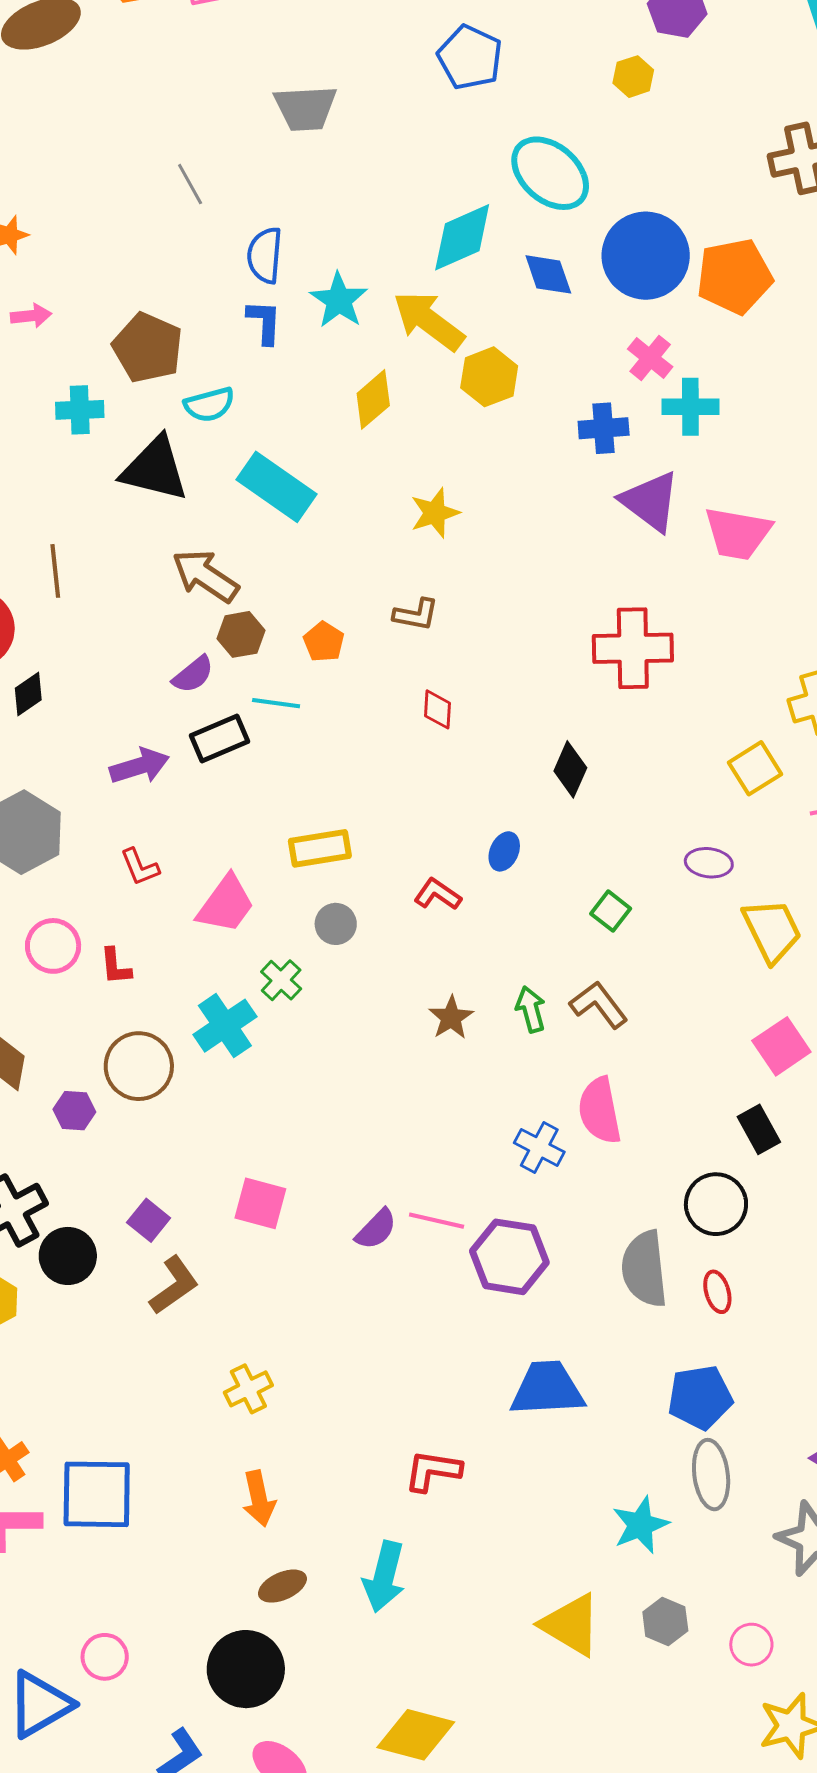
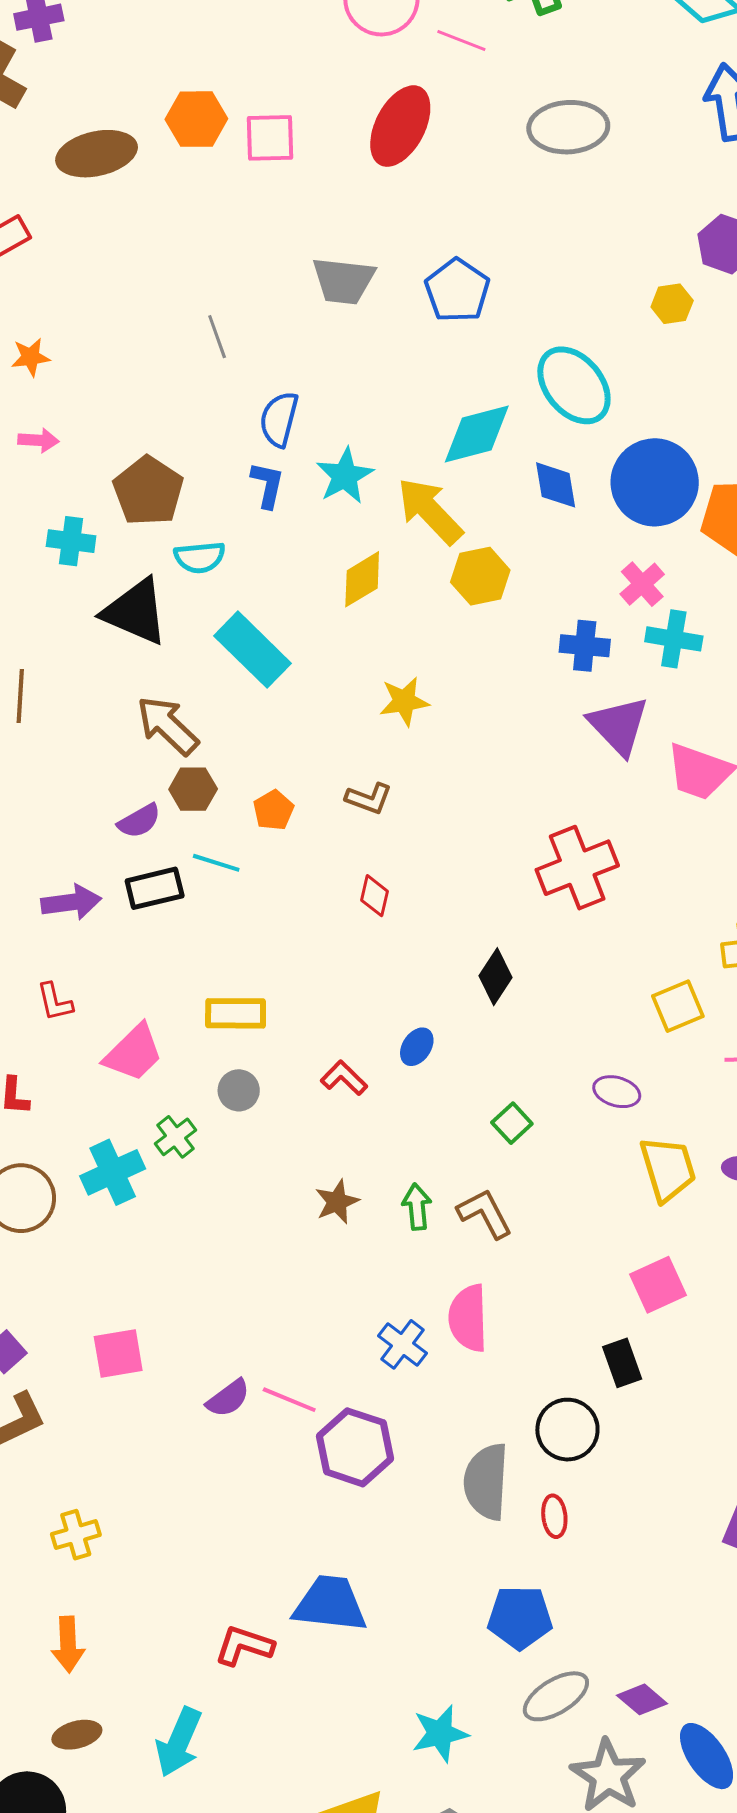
blue pentagon: (470, 57) -> (457, 291), moved
red cross: (633, 648) -> (577, 868), turned -30
pink square: (260, 1203) -> (118, 1354), turned -34
blue trapezoid: (547, 1389) -> (330, 1604), moved
gray ellipse: (711, 1475) -> (556, 1696), moved, turned 56

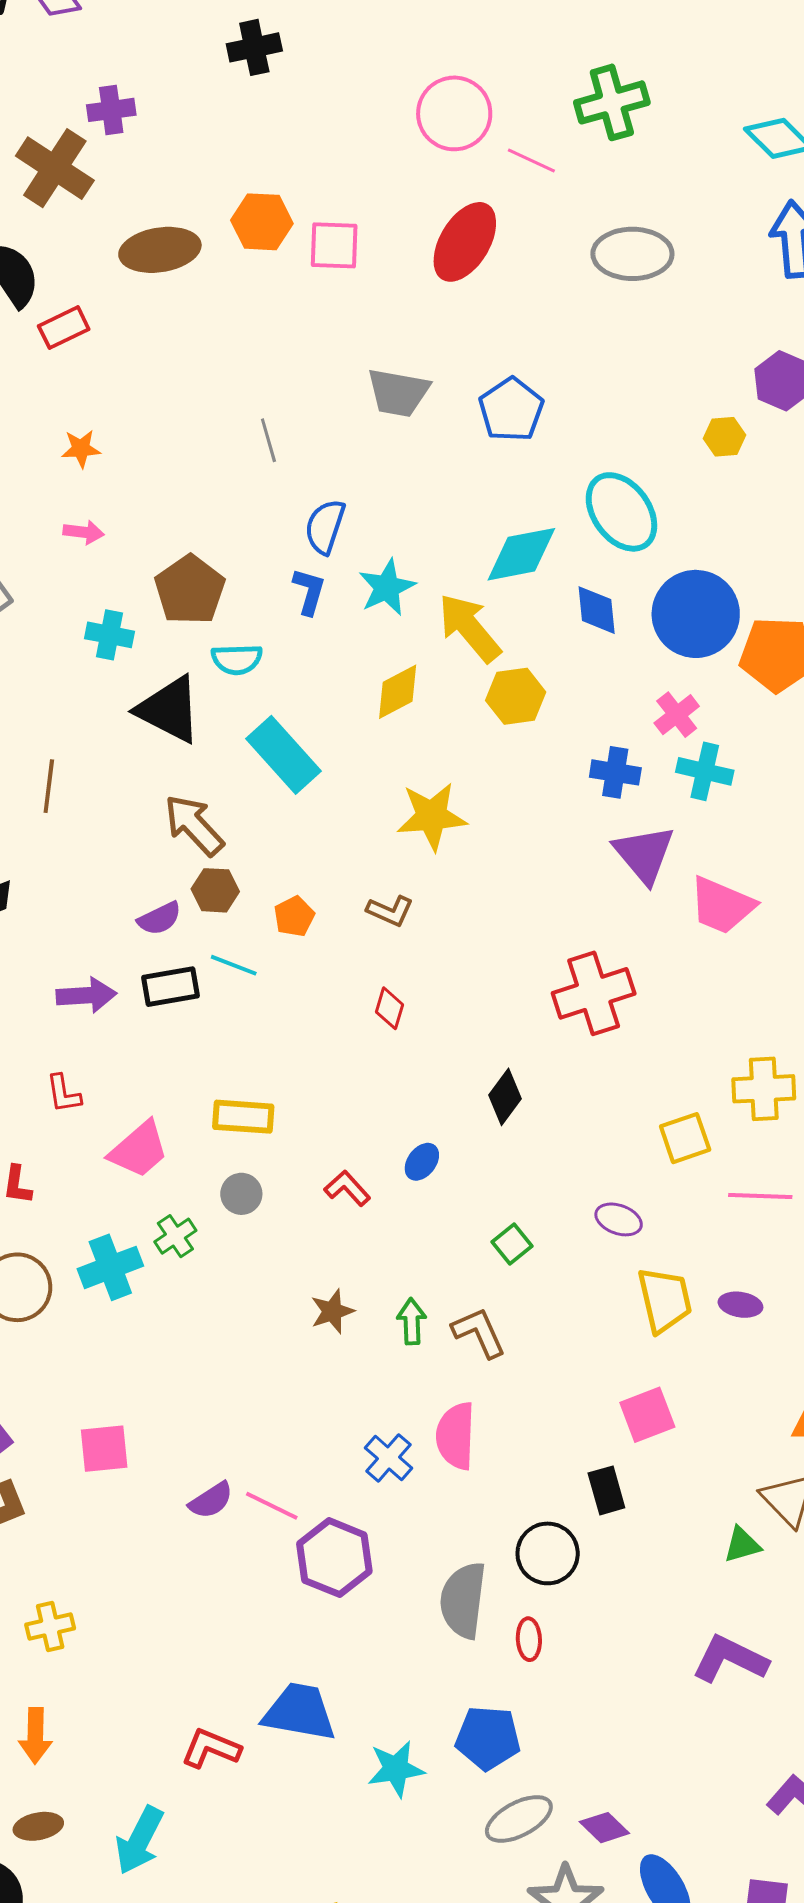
yellow star: (404, 701) -> (432, 816), size x1.4
cyan star: (440, 1734) -> (396, 1769), moved

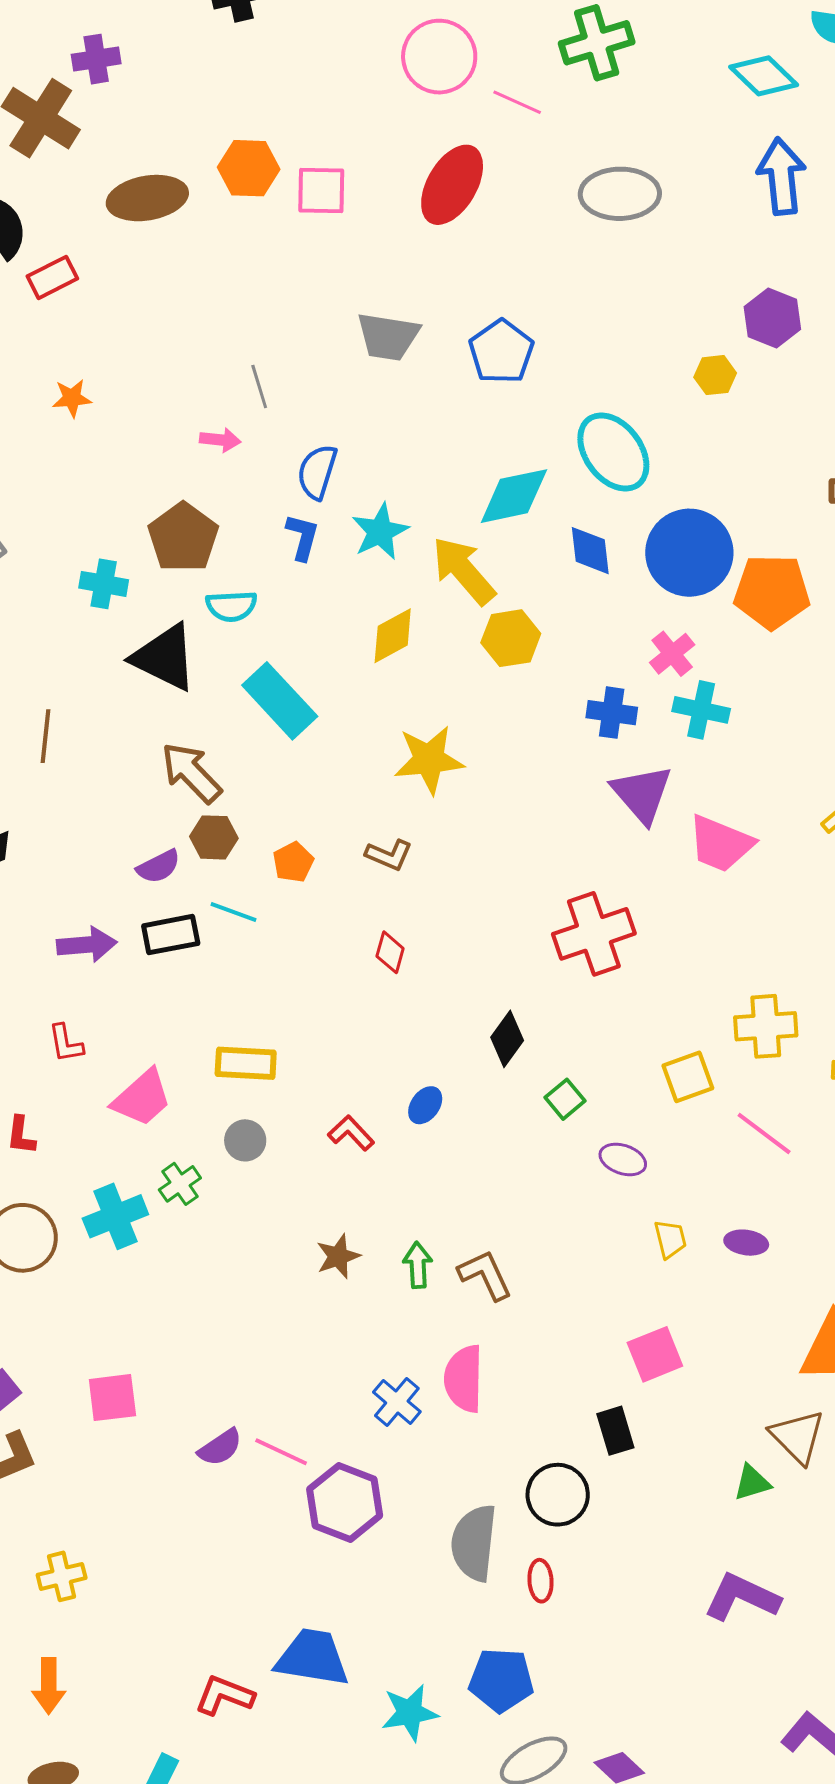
pink arrow: (84, 532) -> (220, 440), moved
pink line: (760, 1196) -> (764, 1134), turned 36
green square: (512, 1244) -> (565, 1099), moved
yellow trapezoid: (665, 1300) -> (670, 1239), size x0.6

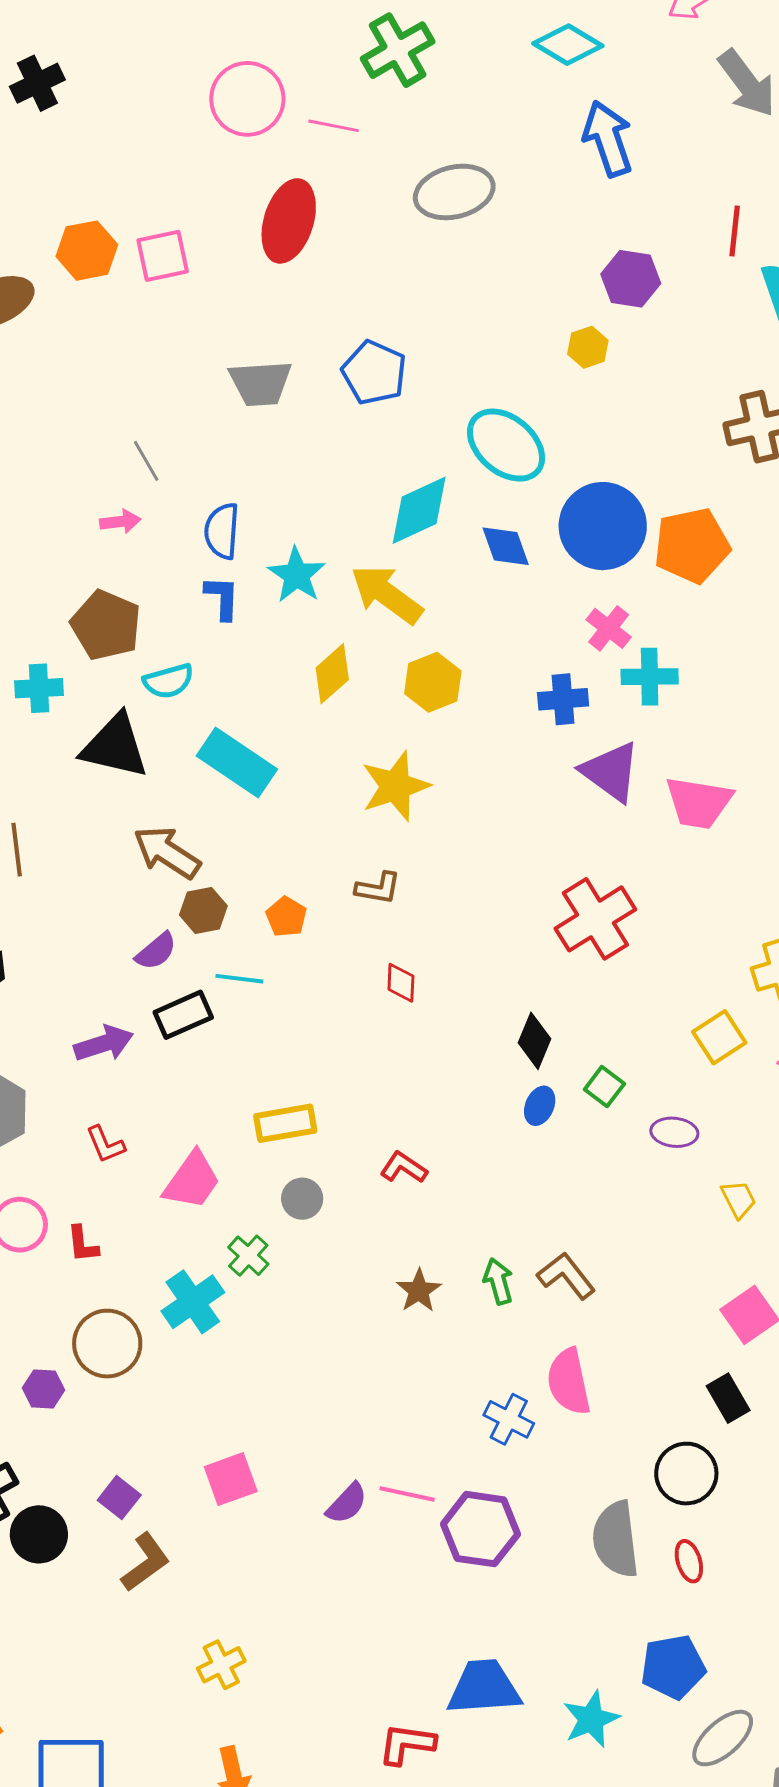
yellow hexagon: (511, 638) -> (433, 682), moved
blue ellipse: (425, 1105) -> (540, 1106), moved

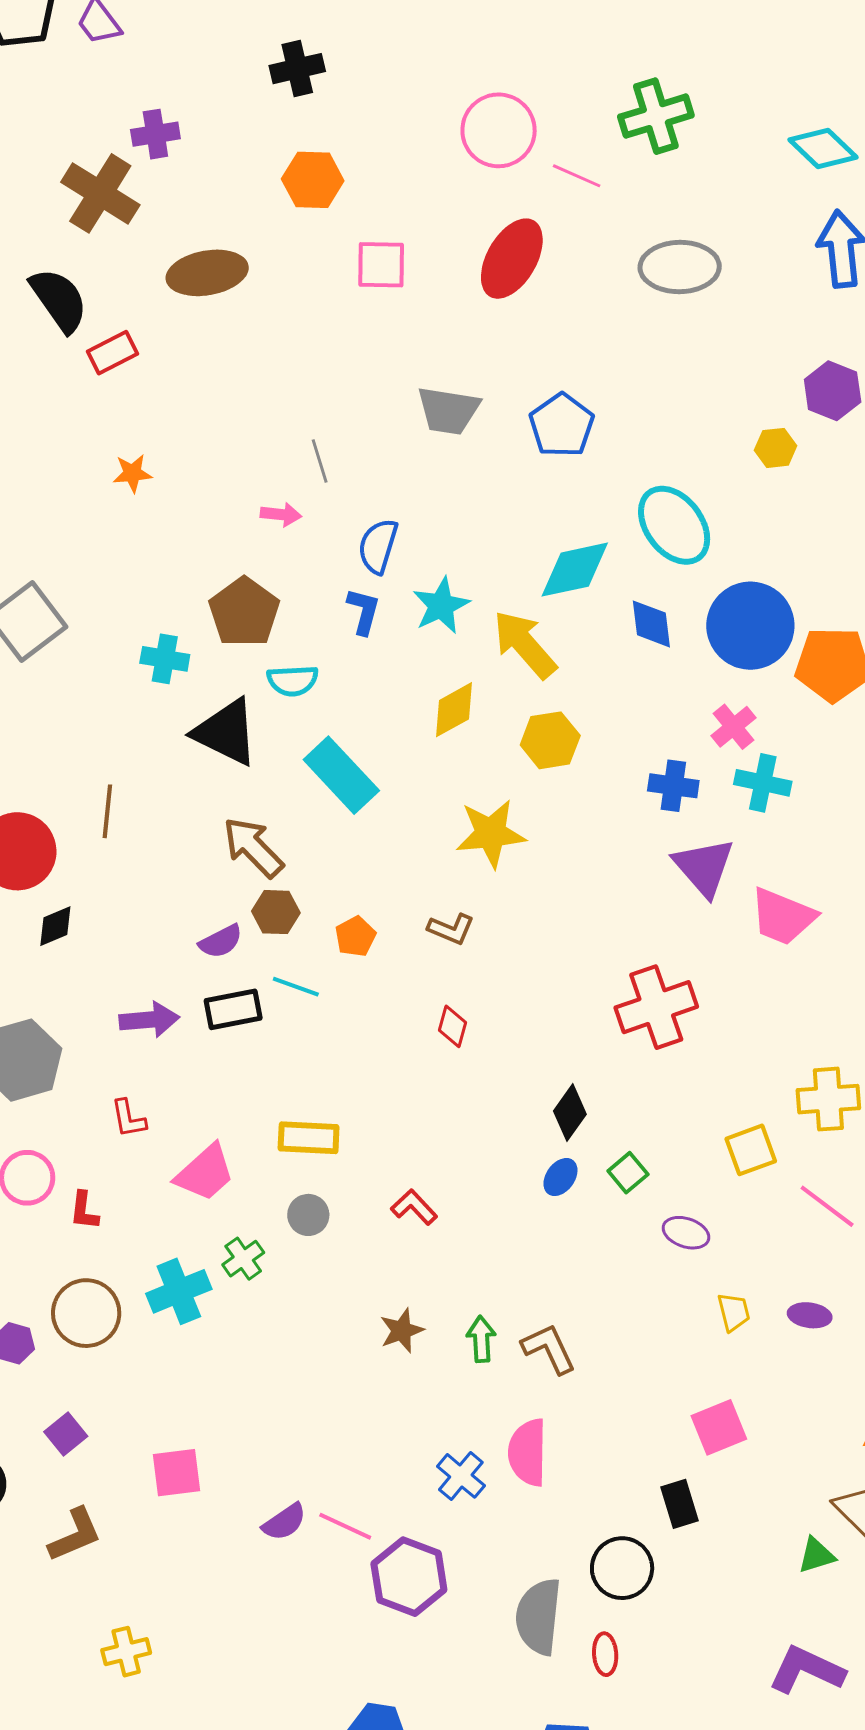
orange hexagon: (87, 251) -> (313, 180), moved
purple square: (119, 1498) -> (66, 1434), moved

